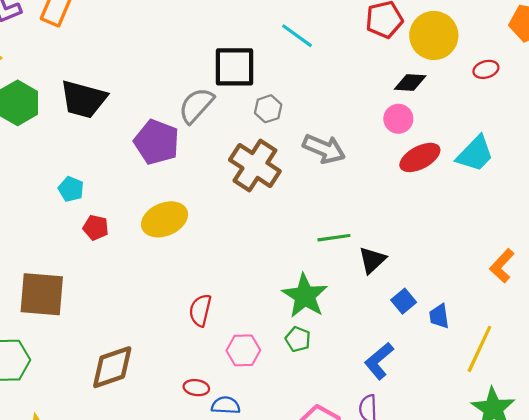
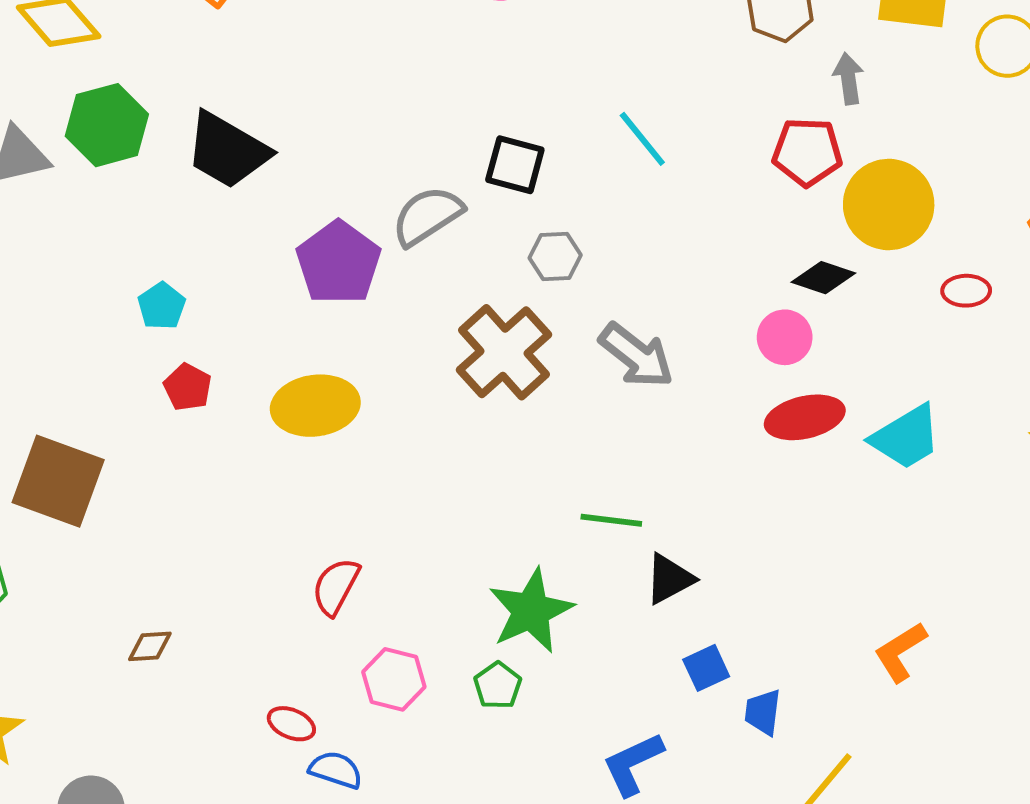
black square: (235, 67) -> (515, 165), size x0.7
brown diamond: (112, 367) -> (150, 646), size x0.5

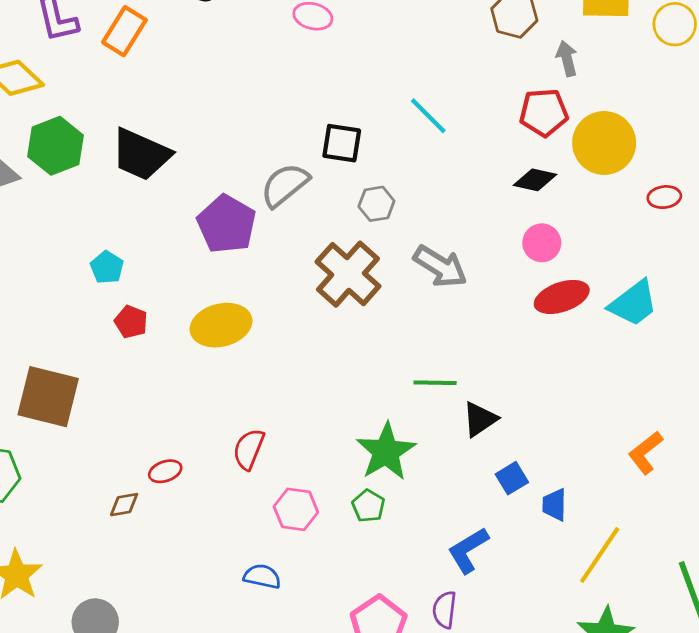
black diamond: (823, 278) -> (535, 180), moved
red ellipse: (291, 724) -> (165, 471), moved, turned -36

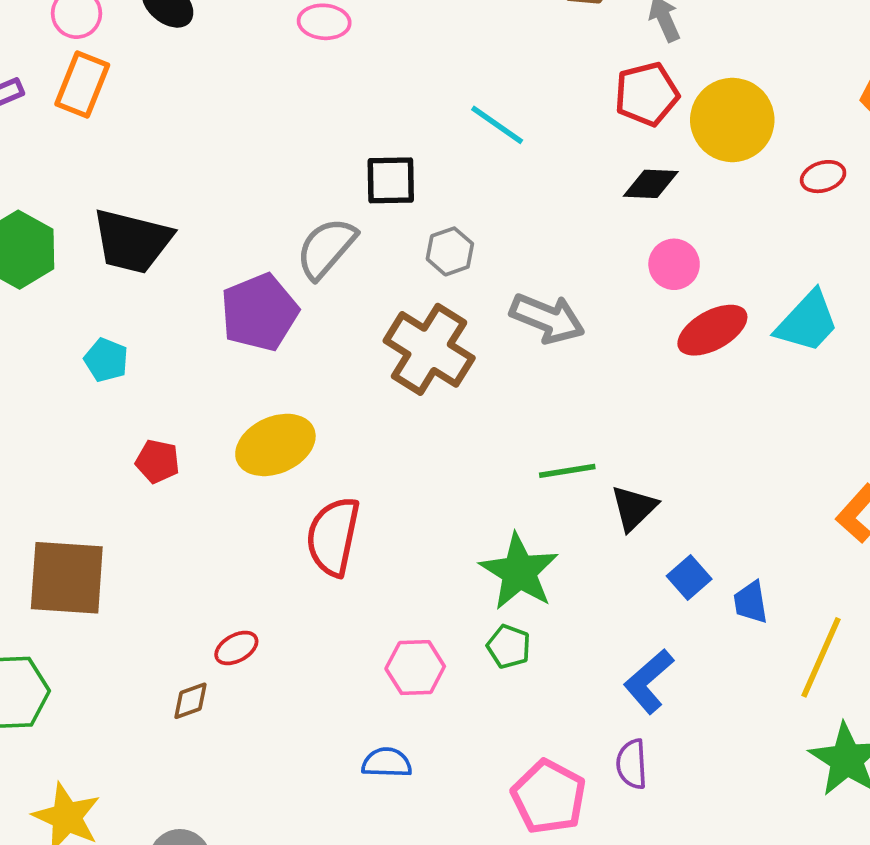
purple pentagon: (226, 224) -> (259, 312), turned 30
cyan pentagon: (107, 267) -> (106, 360), moved
red semicircle: (249, 449) -> (333, 536), moved, size x1.4

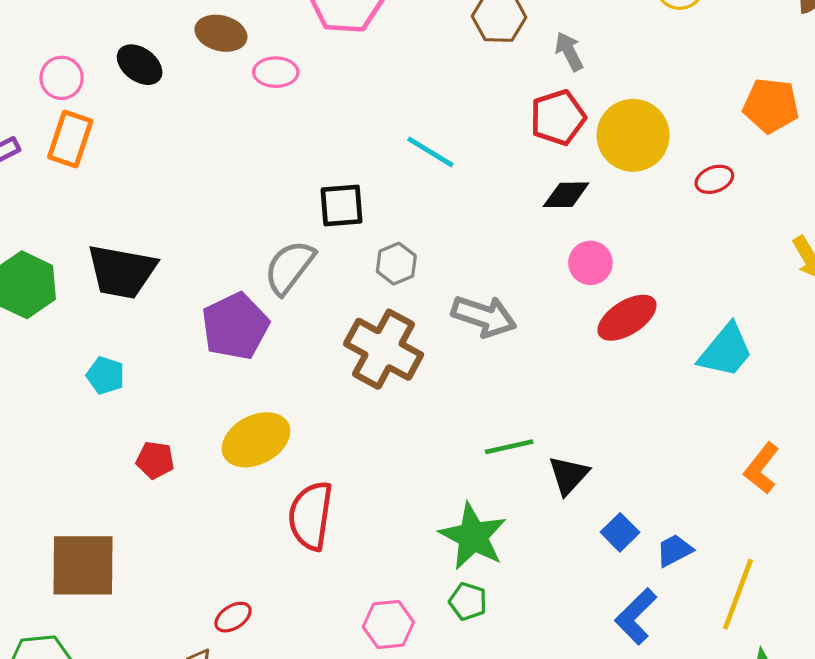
cyan trapezoid: (807, 322) -> (726, 351), moved
blue trapezoid: (751, 602) -> (674, 550), turned 75
blue L-shape: (649, 681) -> (636, 616), moved

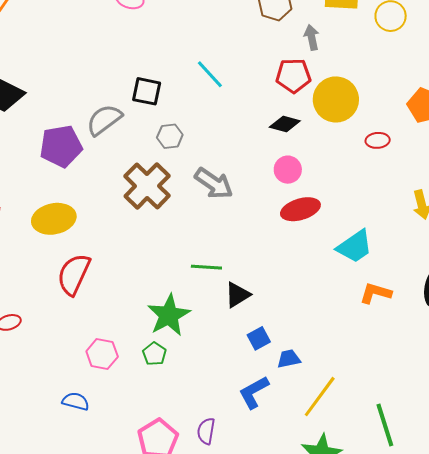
orange L-shape: (762, 468) -> (376, 293), moved, turned 52

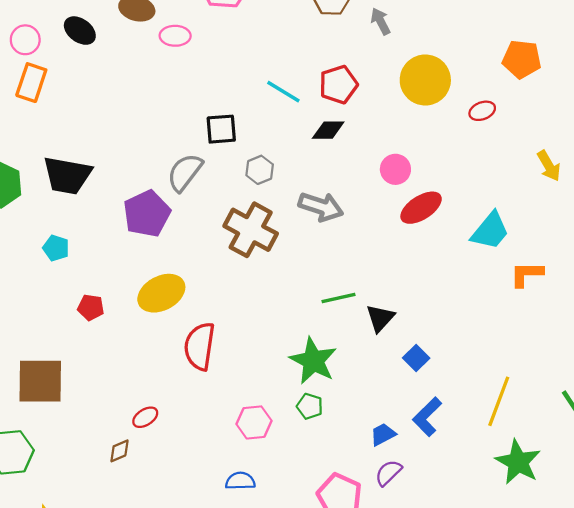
red pentagon: (293, 76) -> (338, 85), moved
black diamond: (285, 124) -> (328, 130), moved
blue trapezoid: (289, 359) -> (383, 434), moved
purple semicircle: (206, 431) -> (388, 473), turned 52

